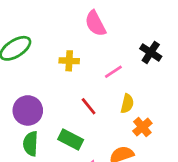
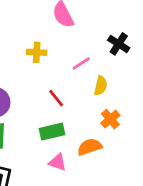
yellow semicircle: (127, 104) -> (101, 86), moved
green rectangle: (71, 139) -> (52, 132), moved, turned -40

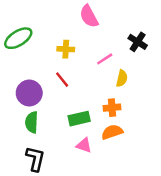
red line: (56, 98) -> (62, 80), moved
orange cross: (110, 119) -> (112, 108), moved, turned 35

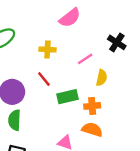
pink semicircle: (89, 16) -> (70, 18), turned -100
green rectangle: (79, 119) -> (67, 97), moved
orange semicircle: (112, 132) -> (92, 130), turned 36

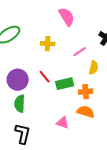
pink semicircle: (70, 18) -> (67, 17), turned -84
red line: (44, 79) -> (45, 77), moved

